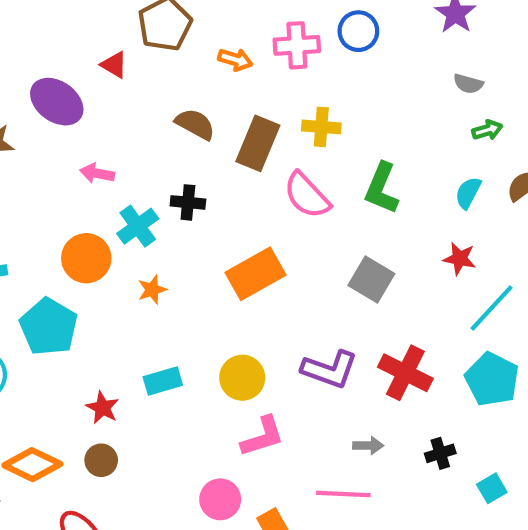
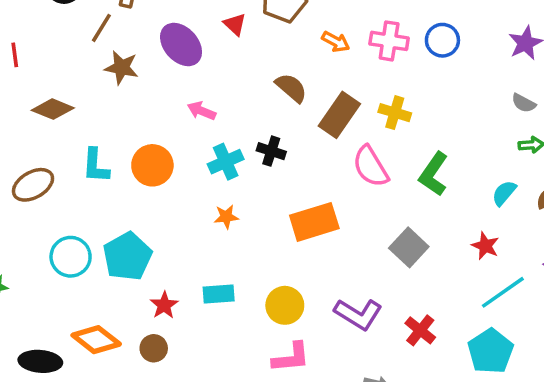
orange circle: (86, 258) -> (152, 165), moved
cyan pentagon: (49, 327) -> (127, 256), moved
red cross: (405, 373) -> (420, 330), size x0.7

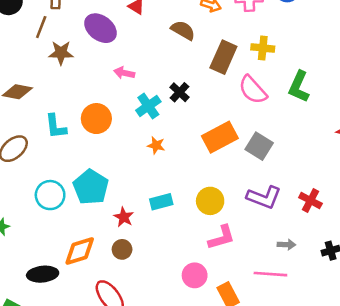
brown semicircle: (291, 88) -> (183, 30), moved
black cross: (271, 151) -> (180, 92), turned 36
orange star: (226, 217) -> (156, 145), turned 30
gray square: (409, 247) -> (259, 146), moved
orange diamond: (96, 340) -> (80, 251), turned -44

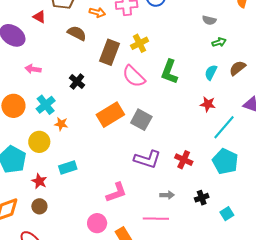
yellow cross: (263, 48) -> (140, 43), turned -30
cyan cross: (148, 106) -> (46, 105), moved
yellow circle: (210, 201) -> (39, 142), moved

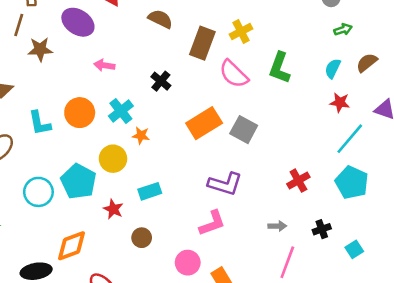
red star: (208, 104) -> (340, 102), moved
purple L-shape: (147, 159) -> (225, 184), moved
red cross: (184, 160) -> (298, 181), turned 36
brown circle: (39, 206) -> (142, 238), moved
pink line: (156, 219) -> (287, 262), moved, turned -70

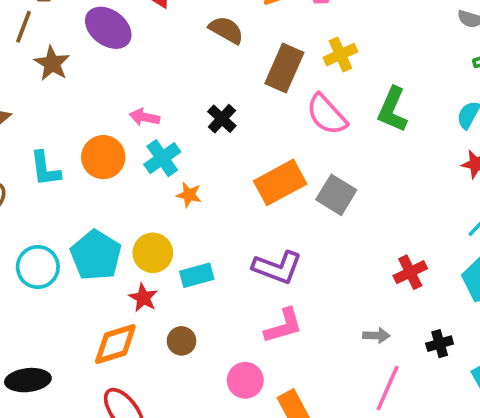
brown star: (40, 49) -> (52, 63), turned 30
pink arrow: (104, 65) -> (144, 117), moved
yellow circle: (113, 159) -> (153, 253), moved
purple L-shape: (225, 184) -> (277, 267), moved
orange diamond: (72, 246) -> (115, 344), moved

